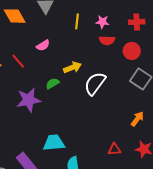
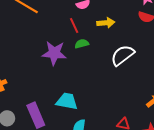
red line: (18, 61) -> (74, 25), moved
yellow arrow: (72, 67) -> (106, 23), moved

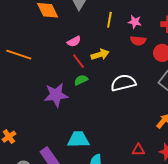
red line: (74, 25) -> (79, 61), moved
white semicircle: (123, 55) -> (123, 83), turned 35

